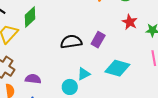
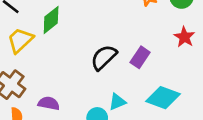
black semicircle: (71, 42) -> (104, 57), turned -40

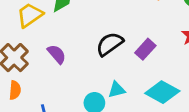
purple semicircle: (49, 103) -> (57, 54), moved, turned 30

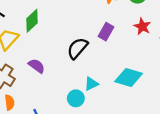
purple rectangle: (145, 49) -> (106, 32), moved

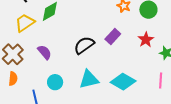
cyan triangle: (91, 84) -> (89, 79), size x1.5
cyan circle: (76, 98) -> (55, 82), moved

